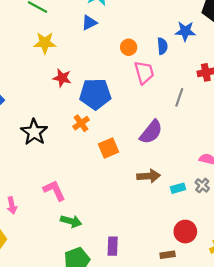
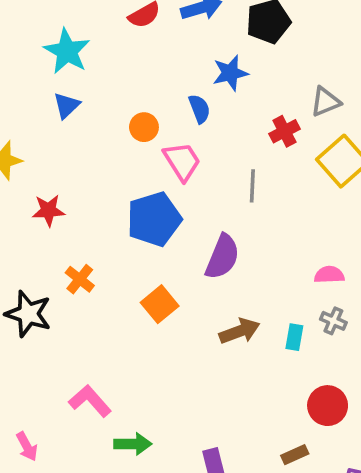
blue pentagon: (95, 94) -> (154, 219), moved
orange cross: (81, 123) -> (80, 279), moved
cyan rectangle: (178, 188) -> (294, 337), turned -48
brown rectangle: (168, 255) -> (295, 455), moved

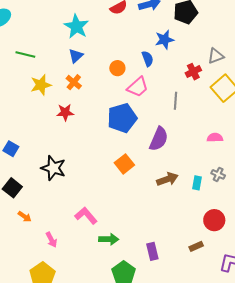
pink trapezoid: (182, 161) -> (138, 87), turned 80
pink semicircle: (329, 275) -> (215, 138), moved
orange cross: (80, 279) -> (74, 82), moved

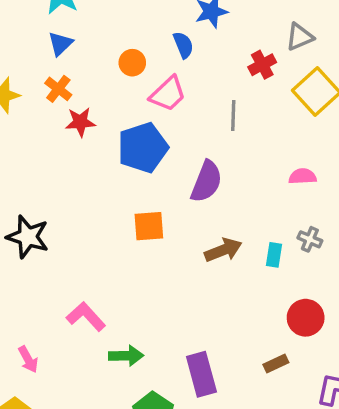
red star: (65, 112) -> (80, 122), moved
orange square: (124, 164) -> (149, 226), turned 36
purple rectangle: (152, 251) -> (201, 374), size x1.4

